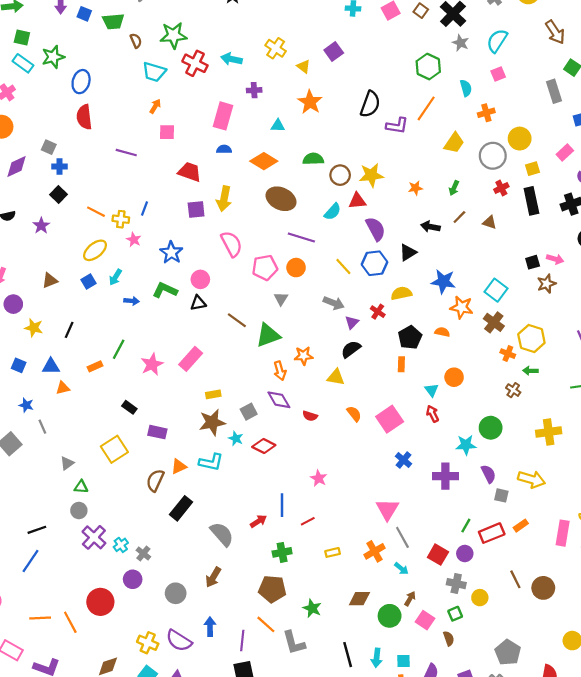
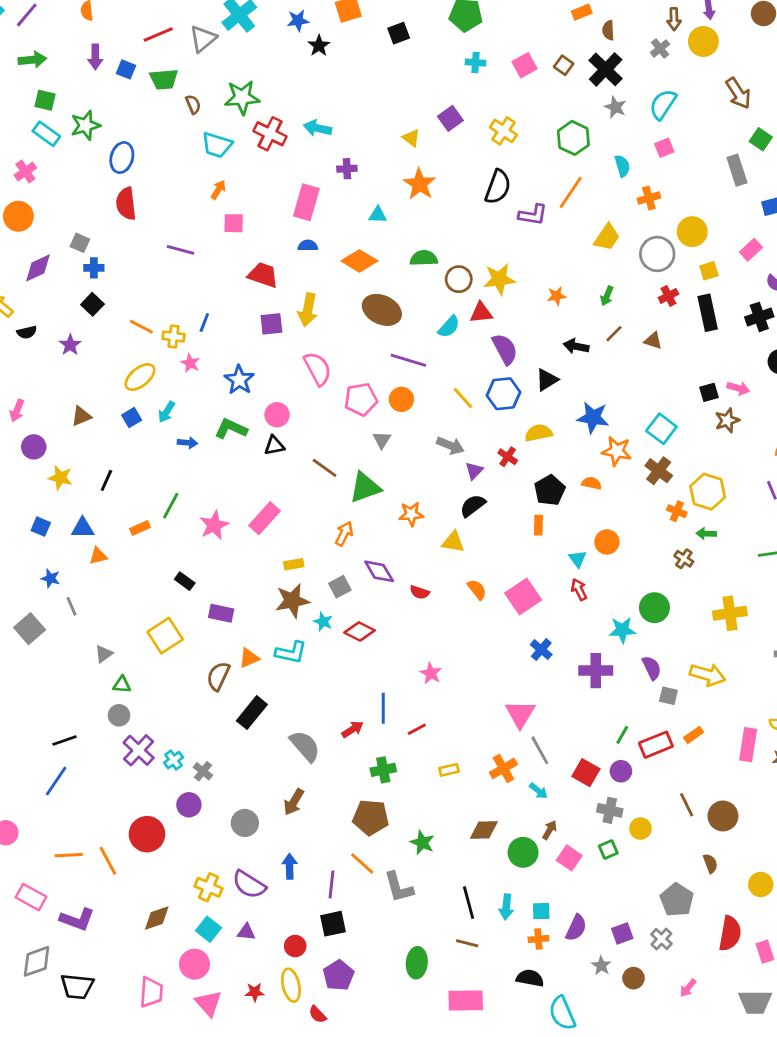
yellow cross: (276, 48) -> (503, 131), moved
orange arrow: (280, 371) -> (344, 534), moved, turned -138
brown semicircle: (449, 638) -> (710, 864), moved

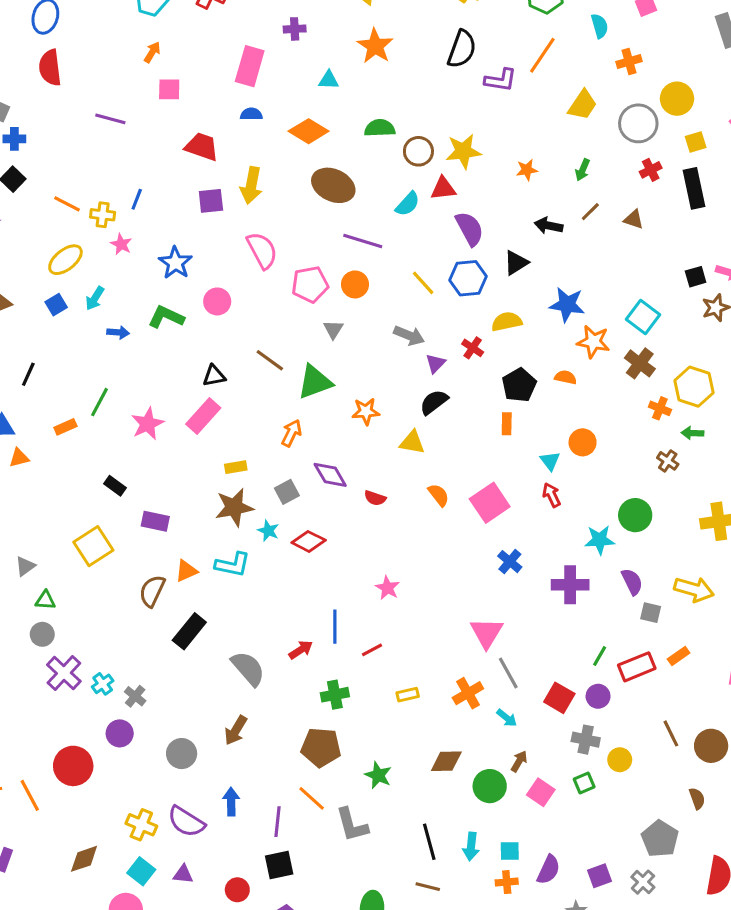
black triangle: (274, 446) -> (214, 376), moved

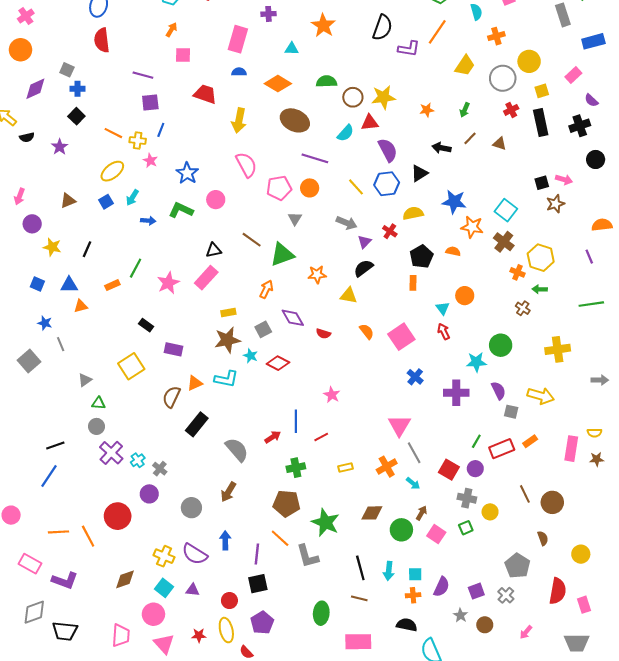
purple square: (211, 201) -> (150, 103), moved
green star: (378, 775) -> (325, 522), size x1.5

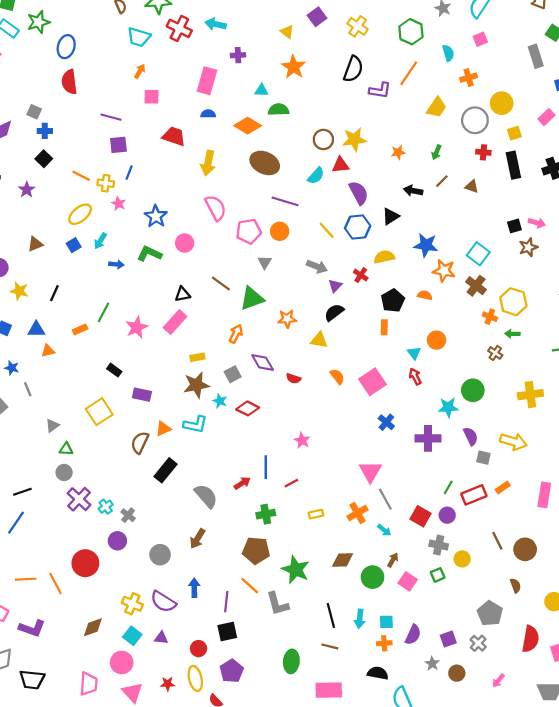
green semicircle: (327, 81) -> (279, 110), moved
red cross: (511, 110) -> (483, 152), turned 32

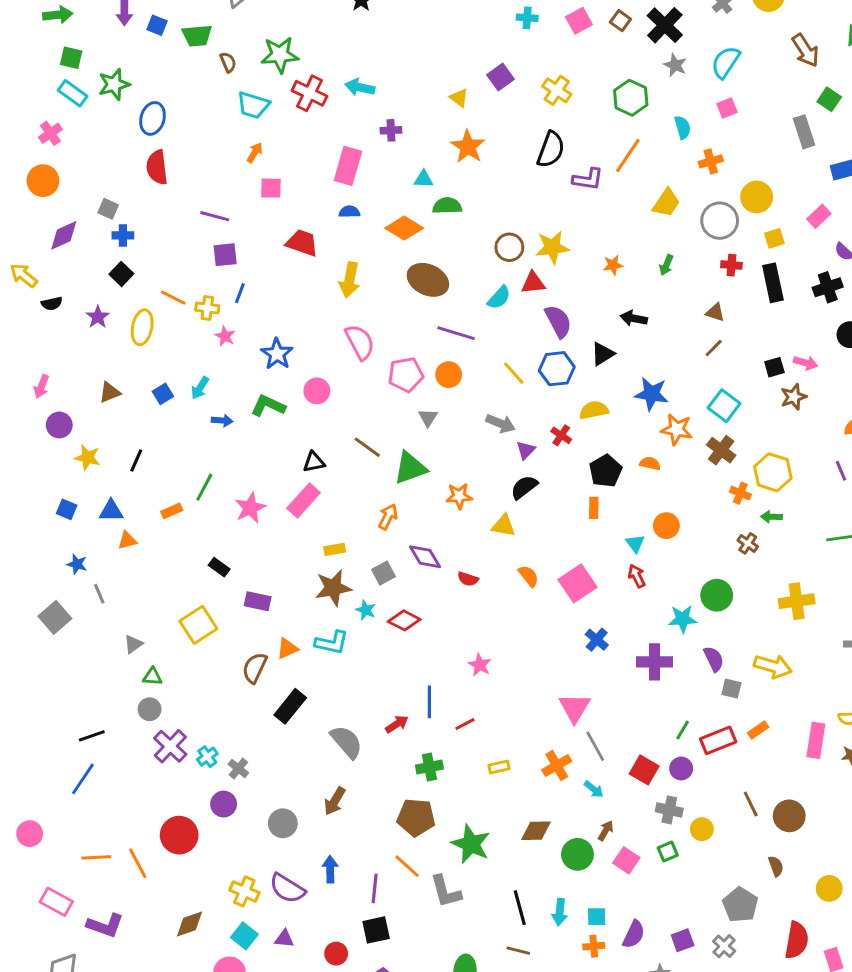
brown line: (442, 181) -> (714, 348), moved
yellow ellipse: (80, 214) -> (142, 327), moved, turned -40

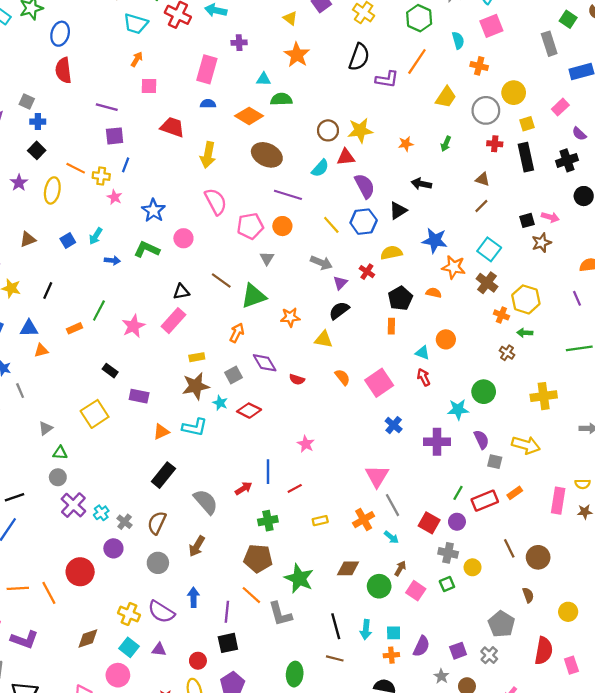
pink square: (727, 108) -> (491, 26), size x1.5
orange cross: (711, 161) -> (479, 66), turned 30
cyan triangle: (635, 543) -> (422, 353), turned -32
brown semicircle: (255, 668) -> (157, 523), moved

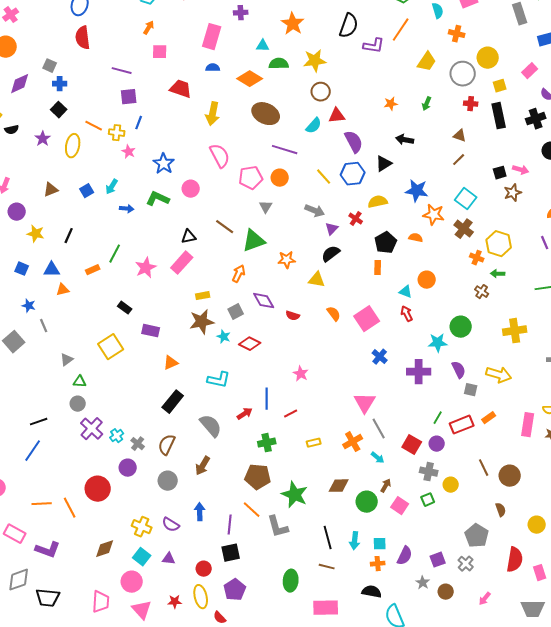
yellow star: (360, 130) -> (315, 61), moved
cyan L-shape: (195, 427) -> (219, 380), moved
purple semicircle: (161, 612) -> (171, 525), size x0.7

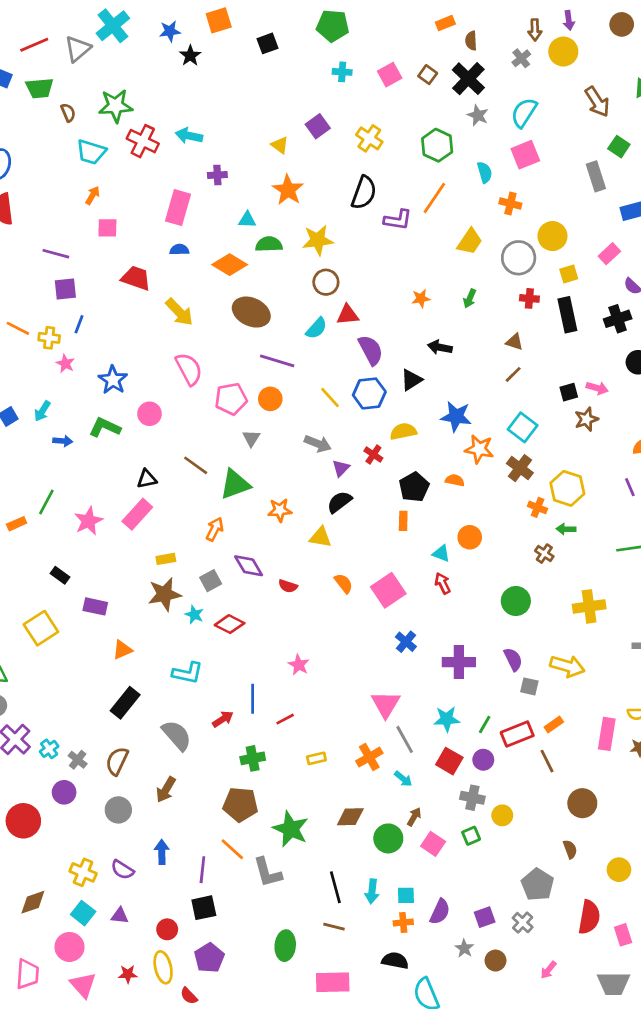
yellow arrow: (213, 114) -> (179, 312), turned -55
cyan star: (438, 343) -> (447, 719), moved
brown line: (484, 468) -> (547, 761), moved

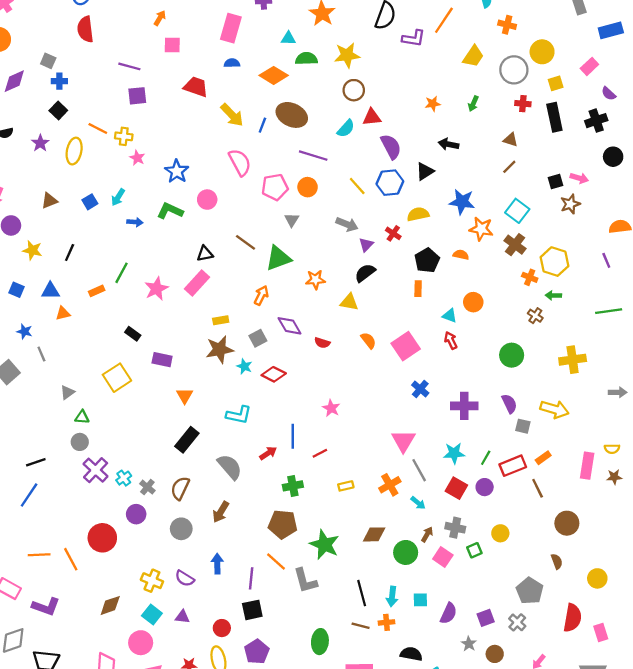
blue line: (79, 324) -> (262, 125), moved
orange triangle: (122, 650) -> (185, 396), turned -36
gray cross: (472, 798) -> (455, 528), moved
orange cross: (403, 923) -> (386, 622), moved

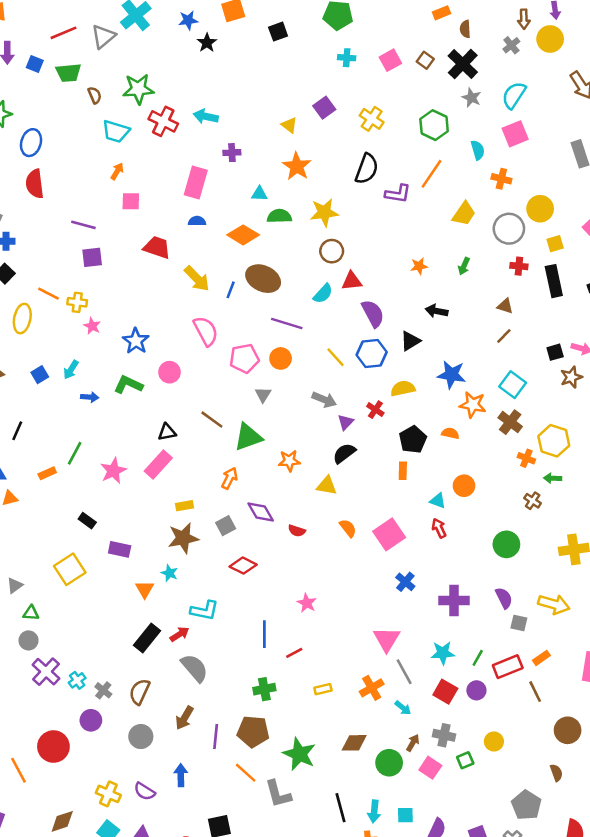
cyan star: (244, 366) -> (169, 573), moved
red arrow: (268, 453) -> (179, 634), moved
purple line: (251, 578) -> (216, 737), moved

